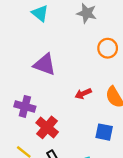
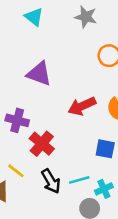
red arrow: (83, 94) -> (82, 106), size x1.5

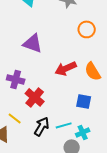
black arrow: (51, 181) -> (42, 126), turned -120

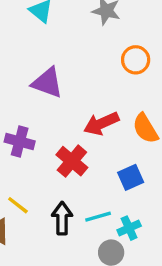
red cross: (35, 97) -> (72, 161), moved
blue square: (84, 101) -> (131, 177), turned -35
black arrow: (42, 126) -> (62, 218), turned -30

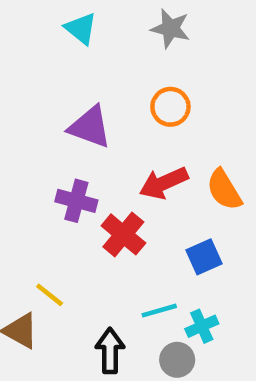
orange circle: (136, 60) -> (170, 107), moved
purple cross: (20, 141) -> (76, 201), moved
black arrow: (62, 218) -> (110, 351), moved

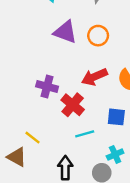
purple triangle: (90, 127) -> (65, 32), moved
blue square: (204, 257) -> (116, 117), turned 30
cyan line: (159, 311) -> (85, 134), moved

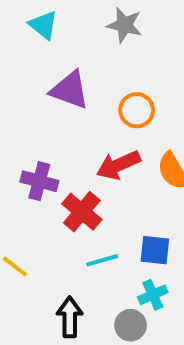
orange circle: (98, 36) -> (137, 110), moved
blue square: (116, 117) -> (155, 250), moved

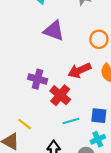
orange circle: (137, 110) -> (99, 39), moved

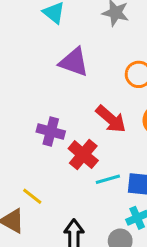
red arrow: (80, 70) -> (111, 119), turned -115
cyan line: (71, 121) -> (108, 179), moved

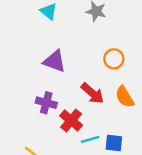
purple triangle: (74, 62) -> (55, 61), moved

